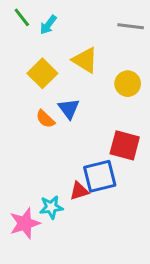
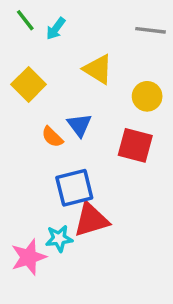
yellow square: (42, 73) -> (29, 84), moved
red square: (125, 145) -> (135, 145), moved
blue square: (100, 176) -> (74, 188), moved
red triangle: (79, 191) -> (91, 220), size x1.6

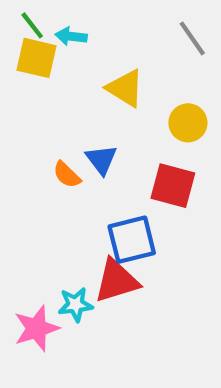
cyan arrow: (56, 29) -> (71, 36), turned 60
gray line: (150, 30) -> (192, 38), turned 48
yellow square: (29, 84) -> (37, 58), moved, turned -32
blue square: (74, 188) -> (132, 240), moved

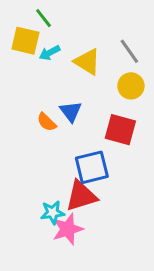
green line: (32, 25) -> (44, 18), moved
cyan arrow: (71, 36) -> (50, 53), moved, turned -35
gray line: (192, 38) -> (129, 51), moved
pink star: (37, 328) -> (68, 229), moved

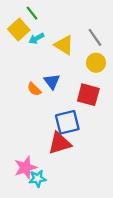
yellow square: (25, 41) -> (19, 30), turned 35
cyan star: (53, 213) -> (38, 179), moved
pink star: (68, 229) -> (25, 168), moved

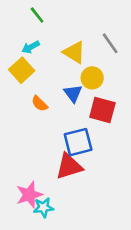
yellow square: (19, 30) -> (22, 70), moved
cyan arrow: (36, 38) -> (31, 47), moved
yellow circle: (96, 63) -> (92, 78), moved
blue triangle: (52, 81) -> (73, 93), moved

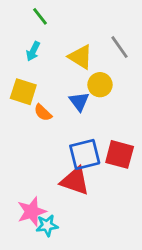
cyan arrow: (31, 47) -> (33, 51), turned -36
yellow square: (22, 70) -> (23, 92), moved, turned -30
red square: (102, 110) -> (120, 154), moved
red triangle: (69, 166) -> (75, 181), turned 36

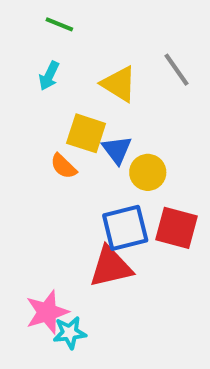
green line: (40, 16) -> (59, 24), turned -30
yellow circle: (100, 85) -> (148, 172), moved
yellow square: (23, 92) -> (86, 133), moved
red triangle: (75, 181) -> (111, 267), turned -32

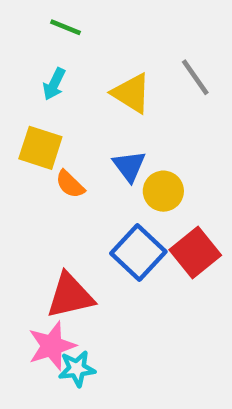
yellow square: (86, 133) -> (40, 148), moved
blue square: (125, 228) -> (138, 253), turned -33
red square: (177, 228) -> (195, 253), turned 36
red triangle: (111, 267) -> (70, 296), moved

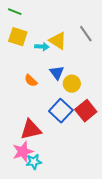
green line: (65, 27) -> (15, 12), moved
cyan arrow: (54, 84) -> (42, 47), moved, turned -112
yellow square: (40, 148) -> (18, 37), moved

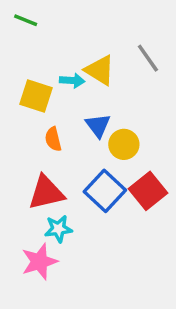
yellow square: (18, 37) -> (36, 96), moved
orange semicircle: (31, 81) -> (53, 139), turned 32
red triangle: (31, 130) -> (46, 193), moved
cyan star: (34, 162) -> (58, 229), moved

